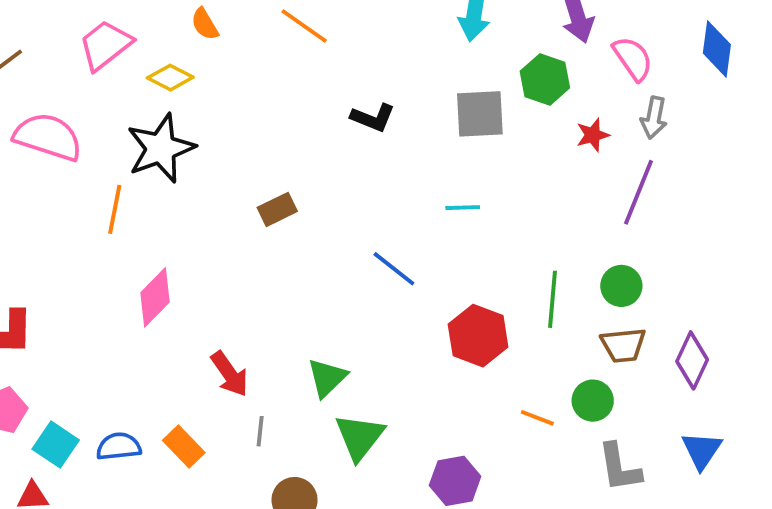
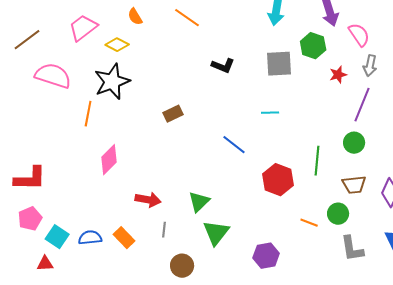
green circle: (621, 286) -> (354, 143), moved
red arrow: (230, 374) -> (148, 200), turned -45

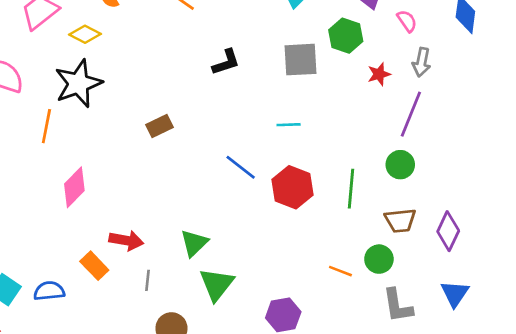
pink semicircle: (359, 35) -> (407, 21), size x0.7
black L-shape: (223, 66) -> (226, 62), turned -40
red hexagon: (278, 180) -> (293, 187), moved
orange rectangle: (124, 238) -> (94, 266), moved

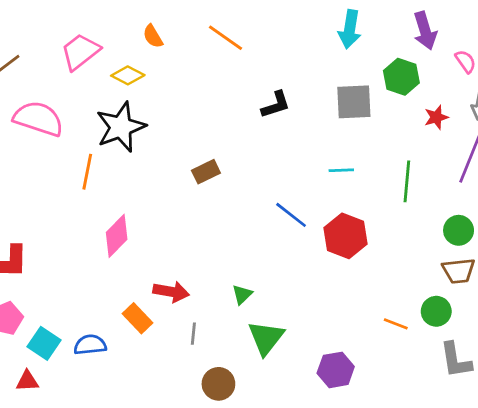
green circle: (400, 165) -> (459, 230), moved
green line: (351, 189) -> (407, 181), moved
green triangle: (194, 243) -> (242, 295), size x0.7

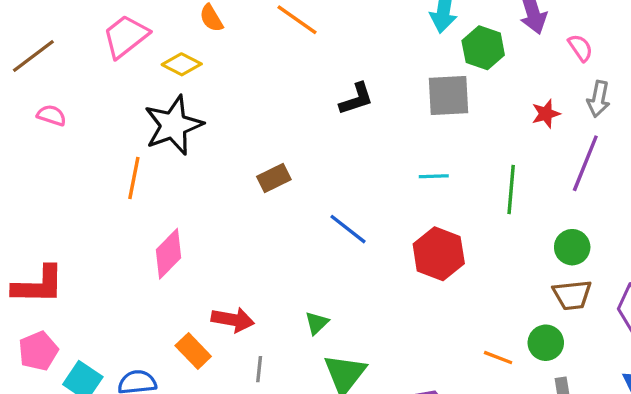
green hexagon: (401, 77) -> (483, 48), moved
pink semicircle: (38, 119) -> (51, 115), moved, size x0.5
blue line: (291, 215) -> (348, 229), moved

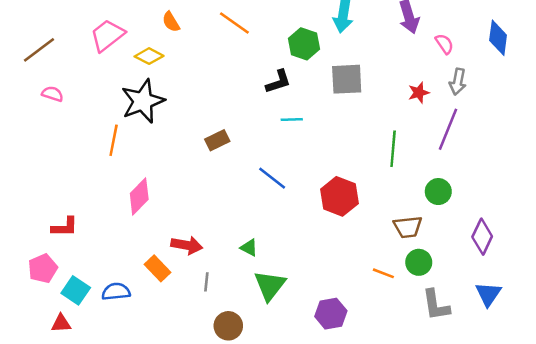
green hexagon: (483, 48) -> (304, 44), moved
cyan line: (434, 176) -> (292, 119), moved
red L-shape: (38, 285) -> (65, 227), moved, size x0.7
brown trapezoid: (572, 295) -> (408, 227), moved
green triangle: (317, 323) -> (249, 248), turned -48

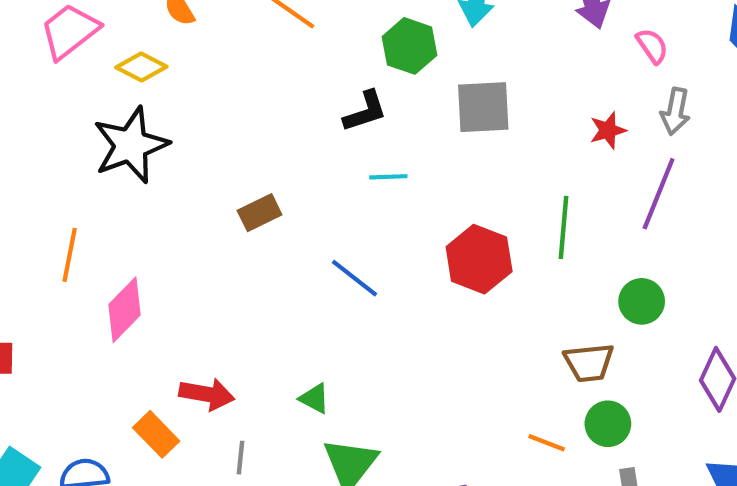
orange line: (114, 140) -> (70, 255), moved
red hexagon: (339, 196) -> (479, 259), moved

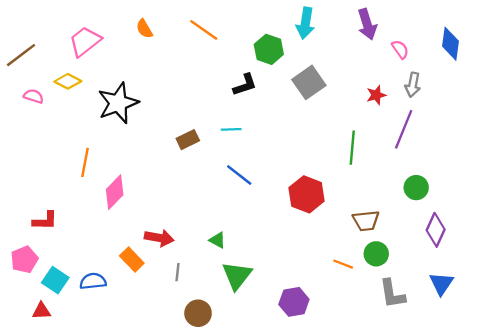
yellow diamond: (141, 67) -> (68, 81), moved
gray square: (483, 107) -> (309, 82), turned -32
cyan line: (388, 177) -> (231, 129), moved
red hexagon: (479, 259) -> (307, 194), moved
green circle: (642, 301) -> (416, 188), moved

